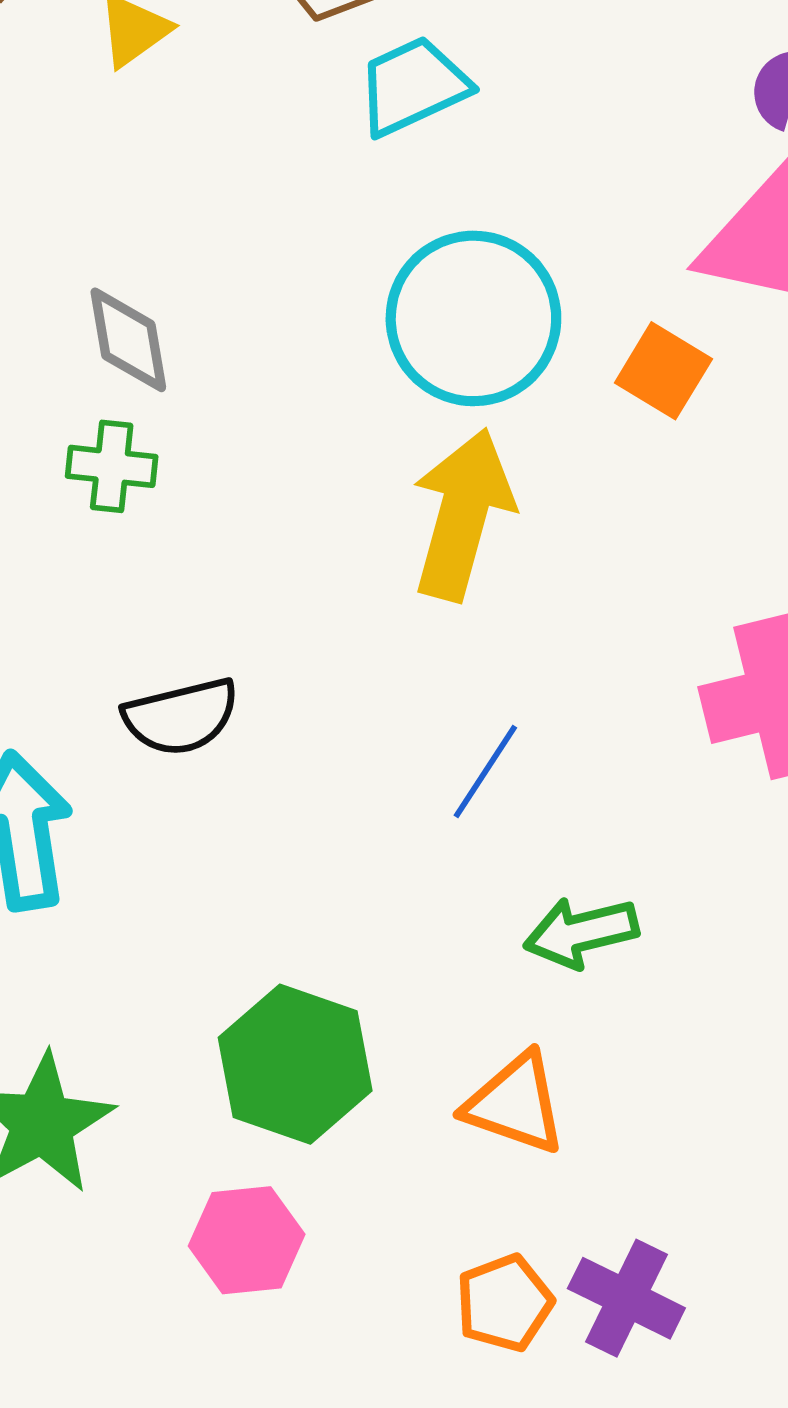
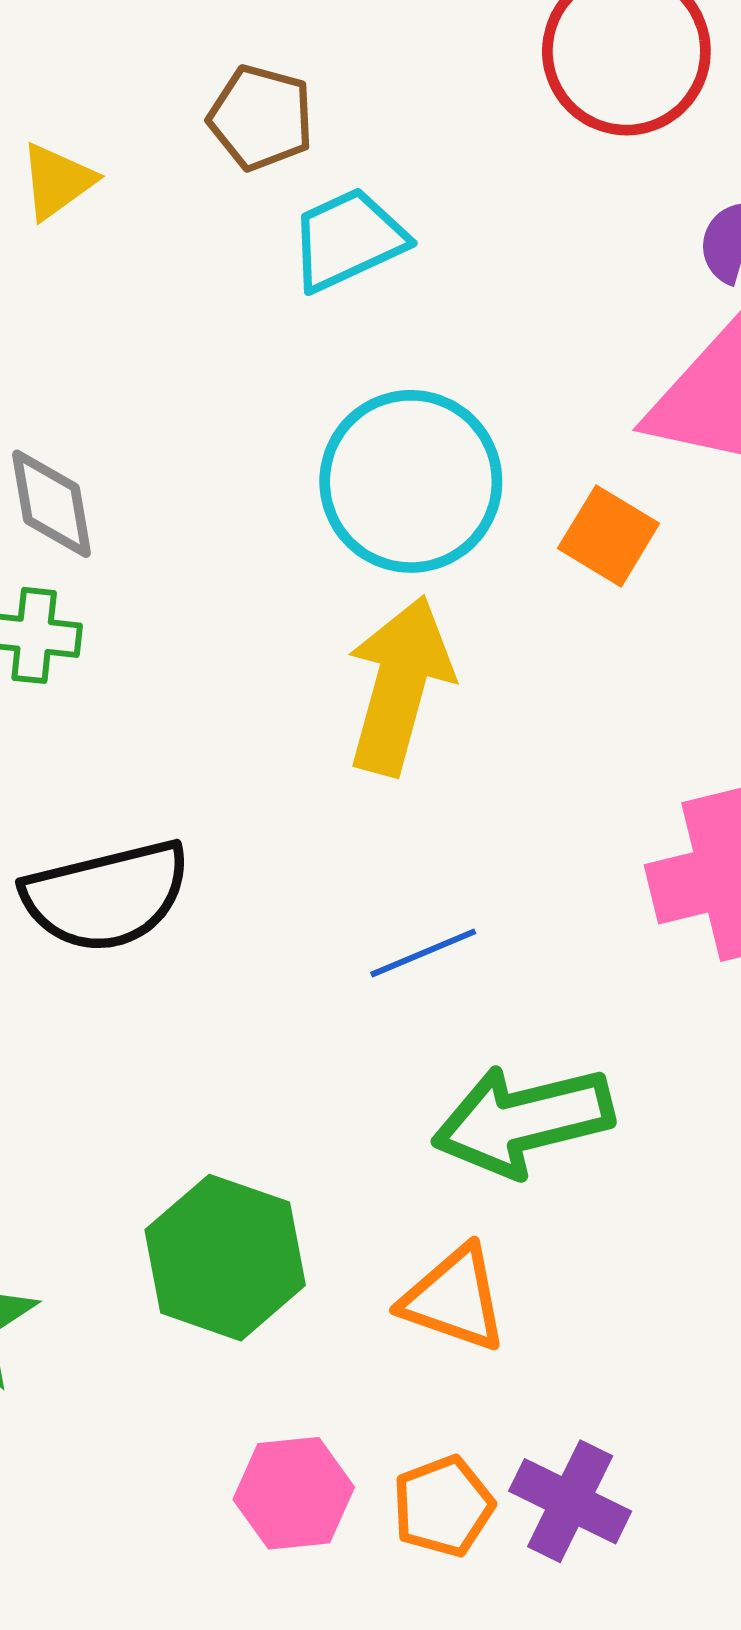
black semicircle: (181, 717) -> (106, 896), size x1.4
blue line: (485, 771) -> (423, 953), turned 34
green arrow: (581, 932) -> (523, 1121), size x1.5
pink hexagon: (247, 1240) -> (294, 1493), moved

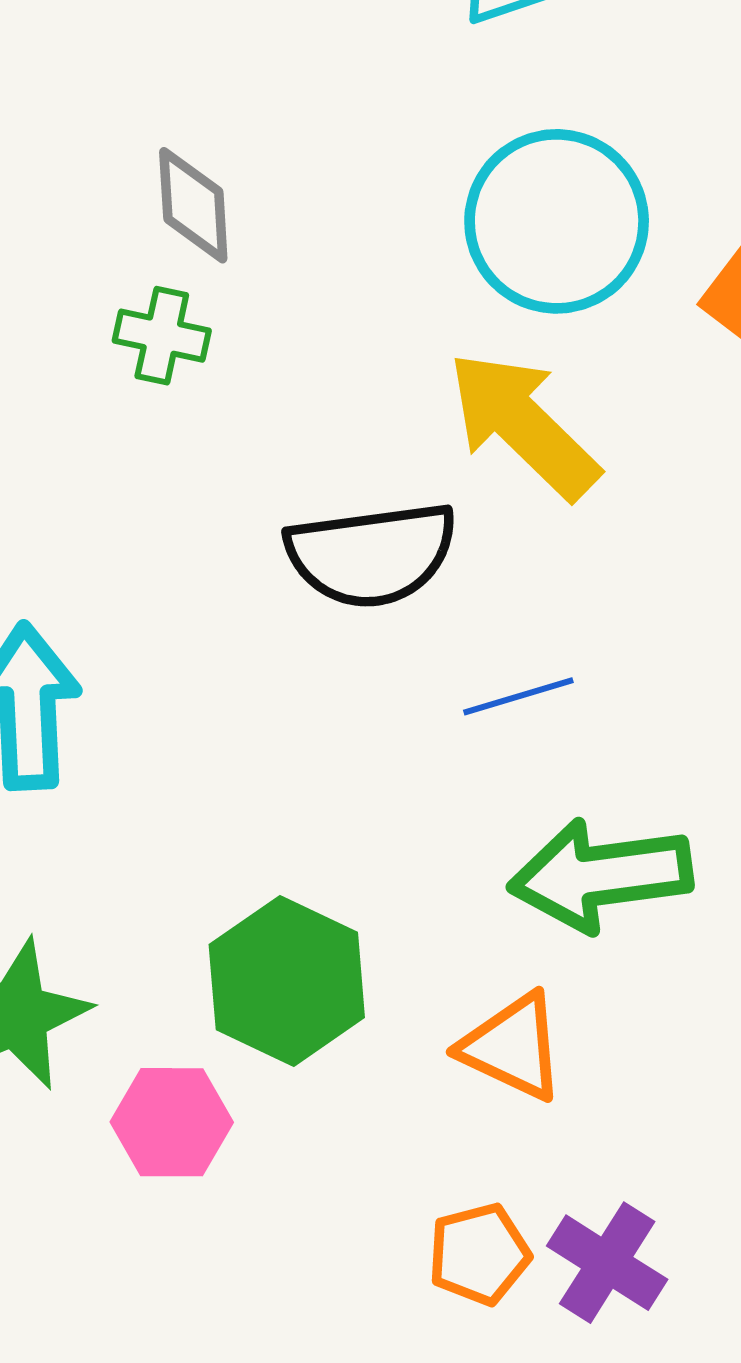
yellow arrow: (399, 685) -> (523, 425), turned -67
black semicircle: (106, 896) -> (372, 554), moved
pink hexagon: (294, 1493) -> (172, 1122), moved

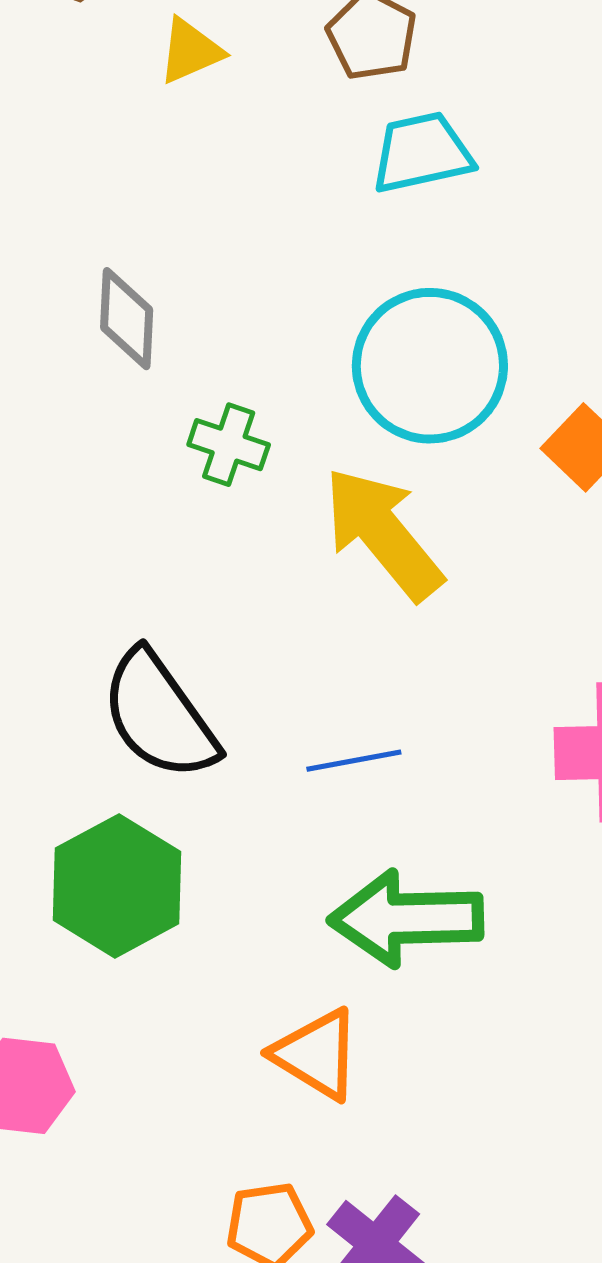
green cross: (162, 336) -> (229, 445), moved
black semicircle: (372, 554) -> (159, 715), moved, turned 56
green hexagon: (287, 981) -> (117, 886), moved

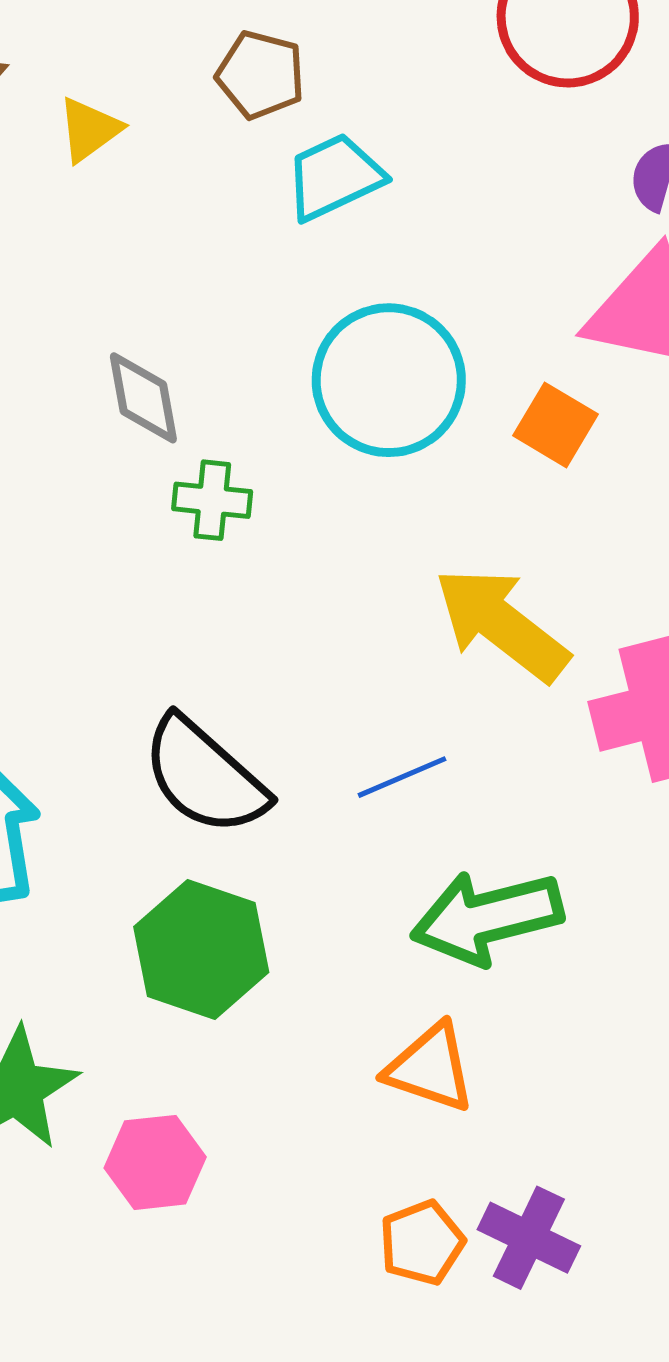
gray diamond: (127, 319) -> (143, 398), moved
yellow arrow: (383, 533) -> (502, 624), moved

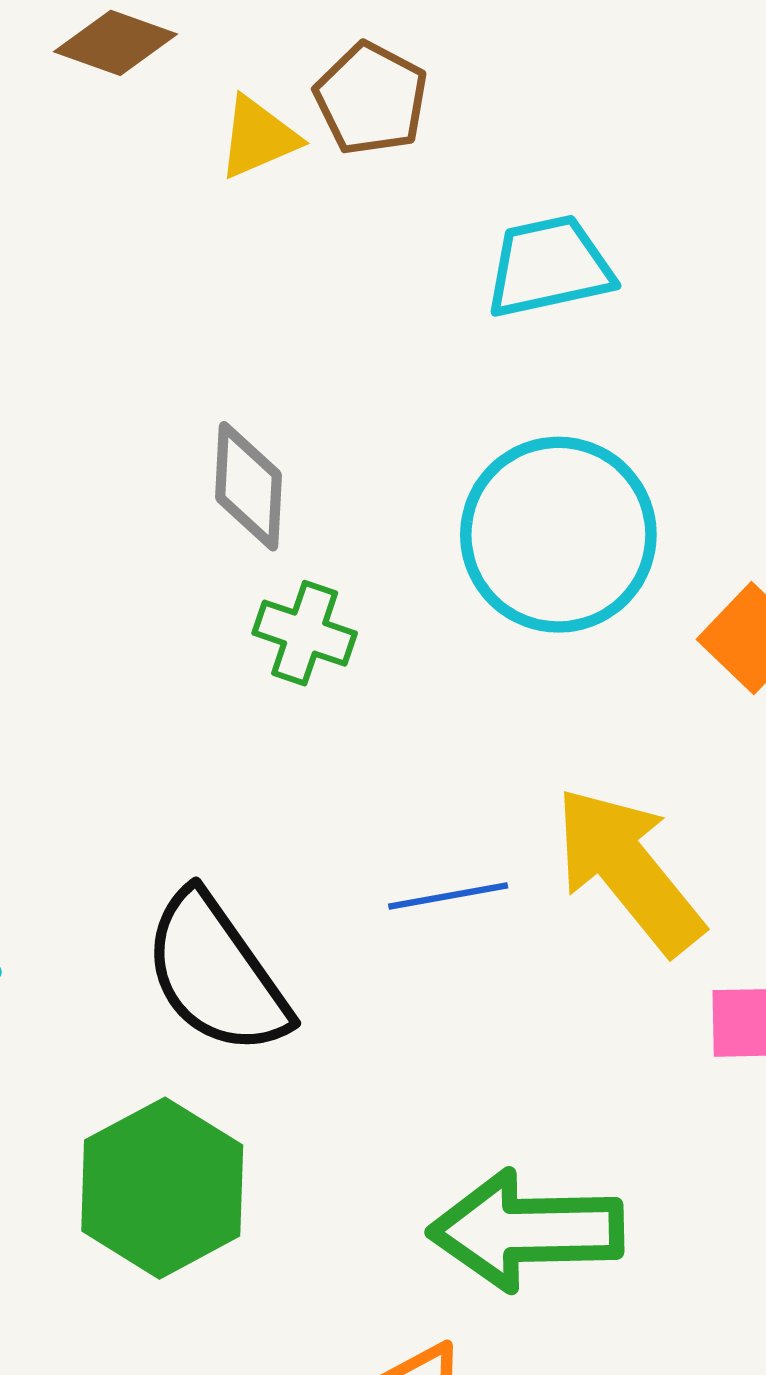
brown pentagon: (261, 75) -> (371, 99), moved
blue line: (402, 777) -> (448, 896), moved

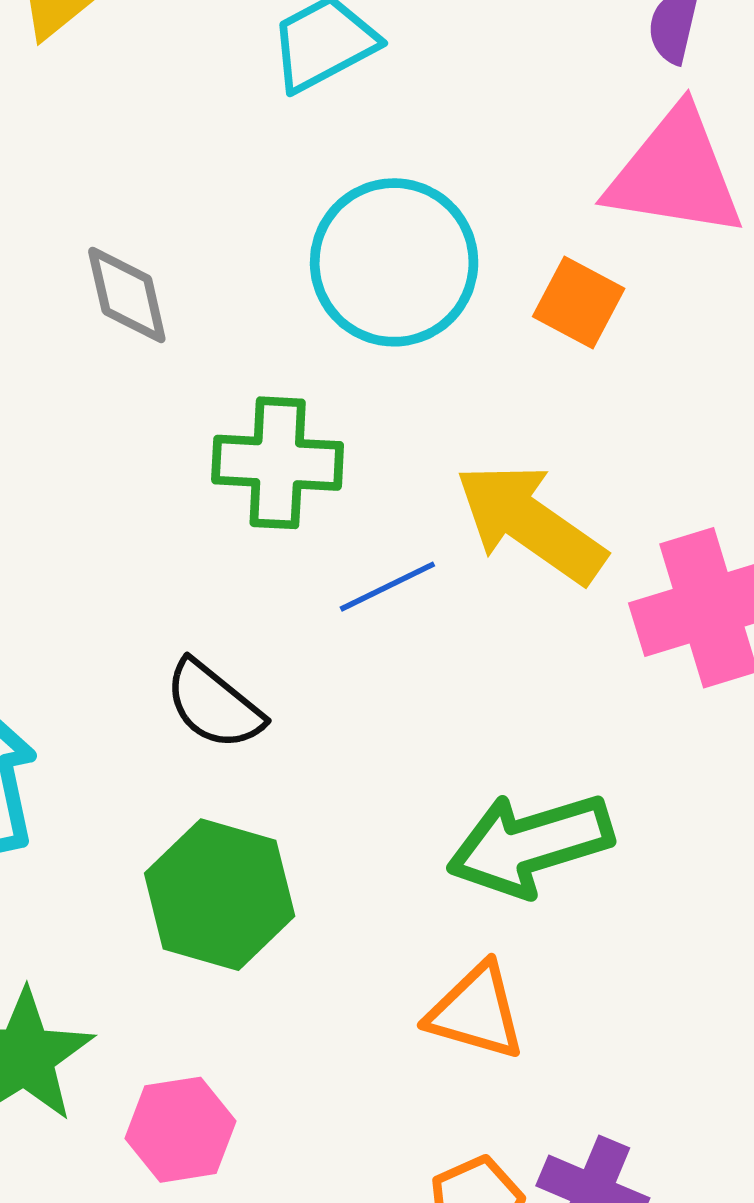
green cross: (305, 633) -> (278, 463), moved, size x1.5
black semicircle: (216, 974) -> (214, 705), size x0.7

